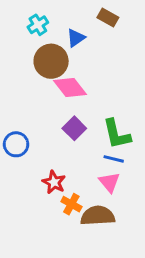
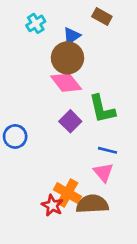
brown circle: (51, 61) -> (67, 58), moved
green L-shape: (117, 134) -> (102, 109), moved
red star: (54, 182) -> (52, 205), moved
orange cross: (71, 204) -> (67, 193), size x1.4

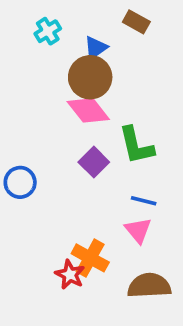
brown semicircle: (92, 204) -> (149, 286), moved

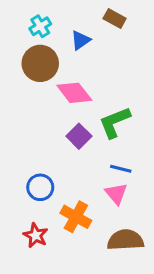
brown circle: (90, 77) -> (40, 63), moved
green L-shape: (136, 145) -> (115, 122), turned 81
blue circle: (20, 182) -> (40, 187), moved
red star: (70, 275) -> (36, 235), moved

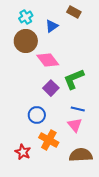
blue circle: (40, 187) -> (37, 115), moved

